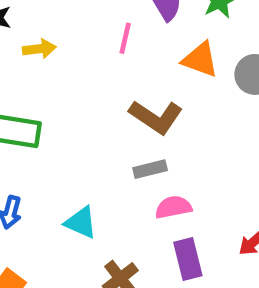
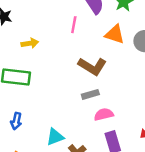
yellow arrow: (39, 49) -> (30, 43), moved
cyan triangle: (81, 222) -> (55, 137), moved, turned -42

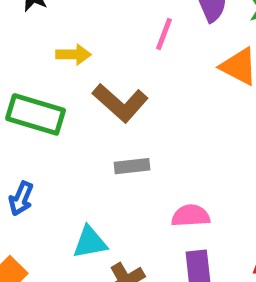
brown L-shape: (92, 66) -> (120, 103), moved
gray rectangle: (90, 94) -> (132, 166), moved

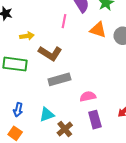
gray rectangle: (132, 166) -> (59, 79), size x1.5
blue arrow: (21, 199) -> (18, 110), moved

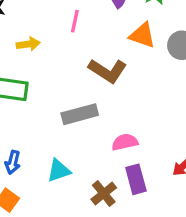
pink line: (64, 21) -> (75, 21), moved
brown L-shape: (50, 53) -> (108, 71), moved
brown cross: (65, 129) -> (104, 193), moved

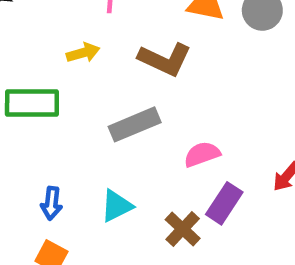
yellow arrow: (28, 44) -> (83, 53), moved
purple rectangle: (136, 179) -> (224, 203), turned 56

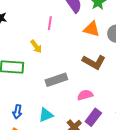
yellow arrow: (83, 53) -> (36, 47), turned 64
brown L-shape: (165, 59) -> (94, 62), moved

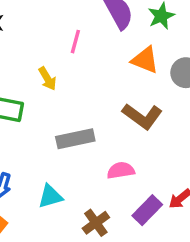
purple rectangle: (93, 117) -> (147, 210), moved

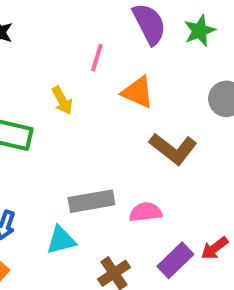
orange triangle: (145, 60) -> (138, 92), moved
gray rectangle: (75, 139) -> (91, 201), moved

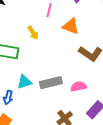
cyan triangle: (61, 240) -> (24, 82), moved

